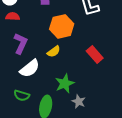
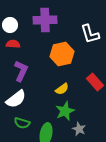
yellow semicircle: (54, 51) -> (62, 89), moved
white semicircle: (30, 68) -> (16, 99), moved

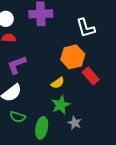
orange hexagon: (62, 54) -> (73, 57), moved
purple L-shape: (21, 71) -> (17, 65), turned -135

